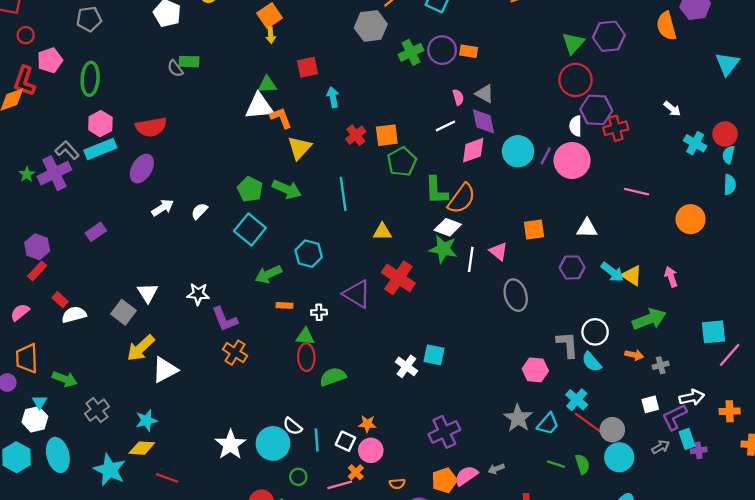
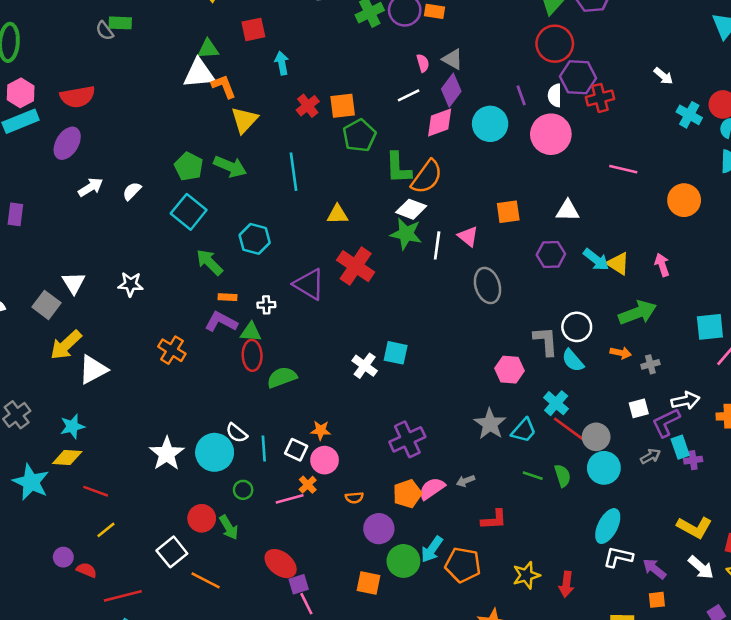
purple diamond: (483, 121) -> (451, 90), turned 48
purple line: (546, 156) -> (521, 95), moved, turned -48
purple rectangle: (96, 232) -> (15, 214), turned -48
green arrow: (268, 274) -> (209, 262), turned 70
purple L-shape: (225, 319) -> (221, 322), moved, turned 140

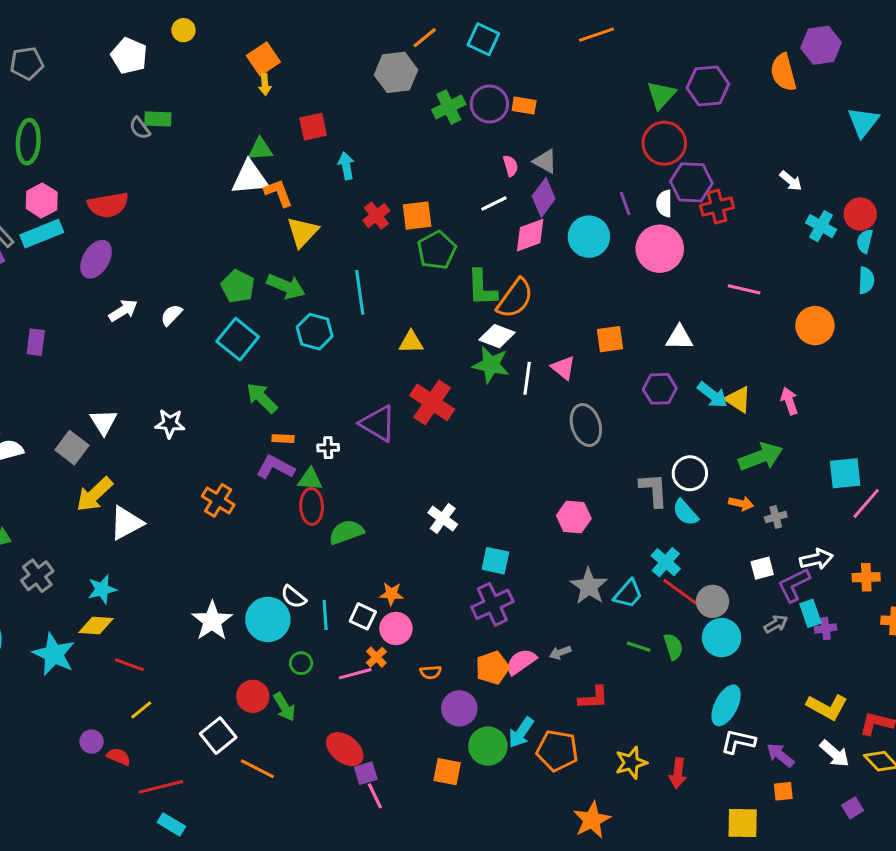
cyan hexagon: (255, 239) -> (315, 332), moved
cyan square: (396, 353) -> (495, 561), moved
pink hexagon: (509, 370) -> (574, 517), moved

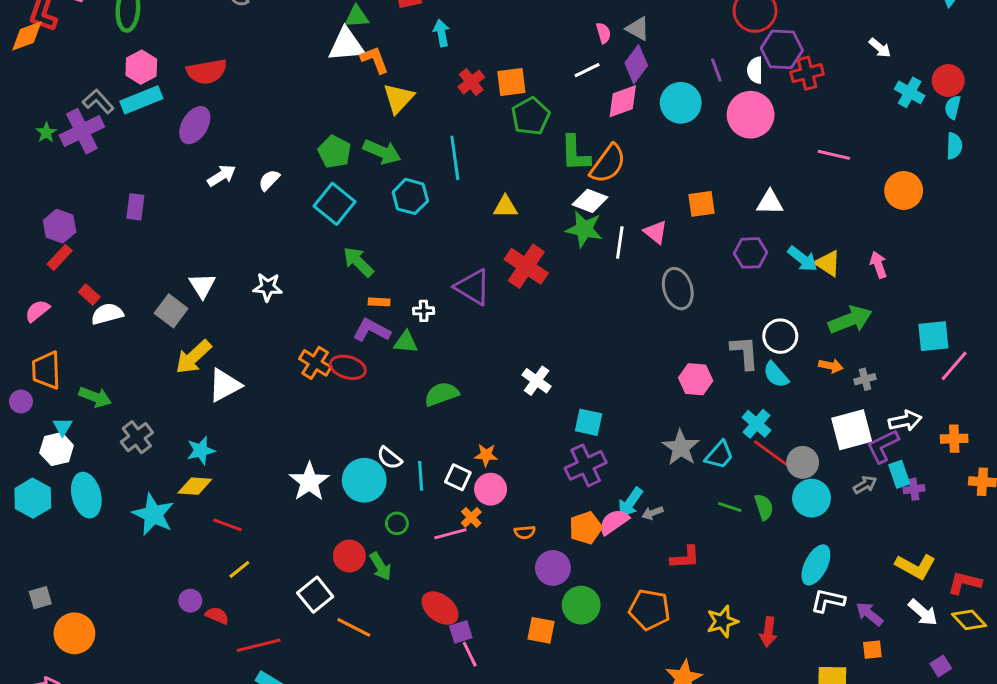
red ellipse: (312, 506) -> (348, 367), moved, turned -72
pink hexagon: (574, 517) -> (696, 379), moved
white square: (762, 568) -> (852, 430), size x1.8
cyan arrow: (521, 733) -> (630, 503), moved

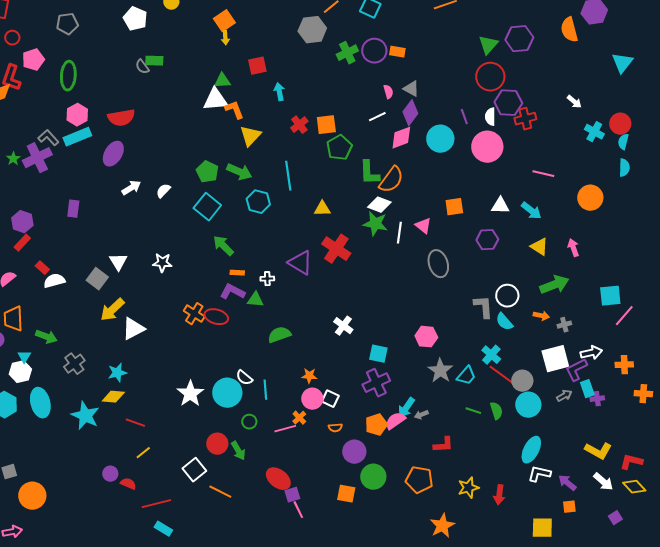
cyan arrow: (803, 259) -> (531, 211), moved
pink hexagon: (696, 379) -> (426, 337), moved
white square: (458, 477) -> (330, 399), moved

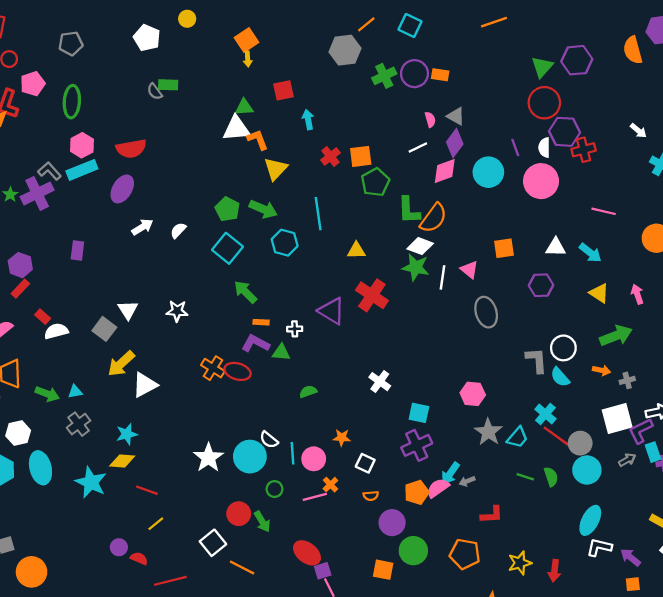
green semicircle: (279, 335) -> (308, 392), size x0.7
cyan triangle: (24, 357) -> (75, 392), moved, turned 48
pink circle: (312, 399) -> (314, 459), moved

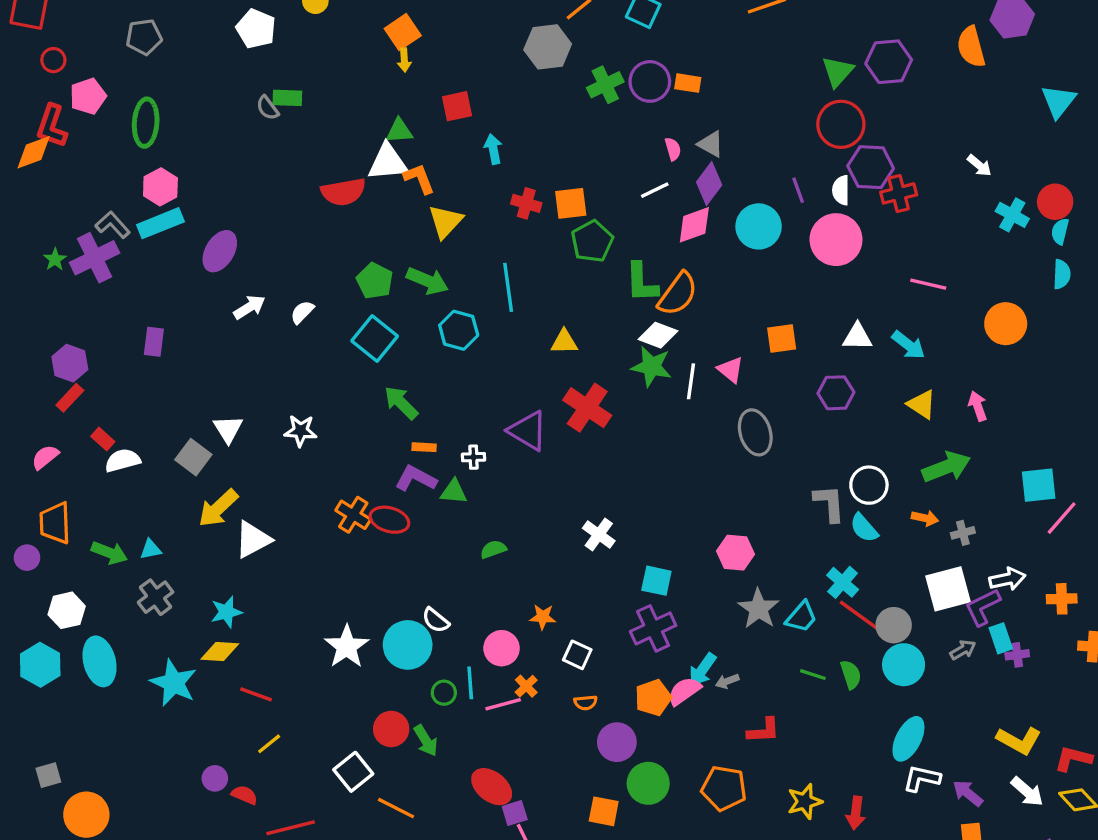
red semicircle: (131, 149) -> (343, 192), moved
red cross: (330, 156) -> (526, 203), turned -36
cyan line: (292, 453) -> (470, 683), moved

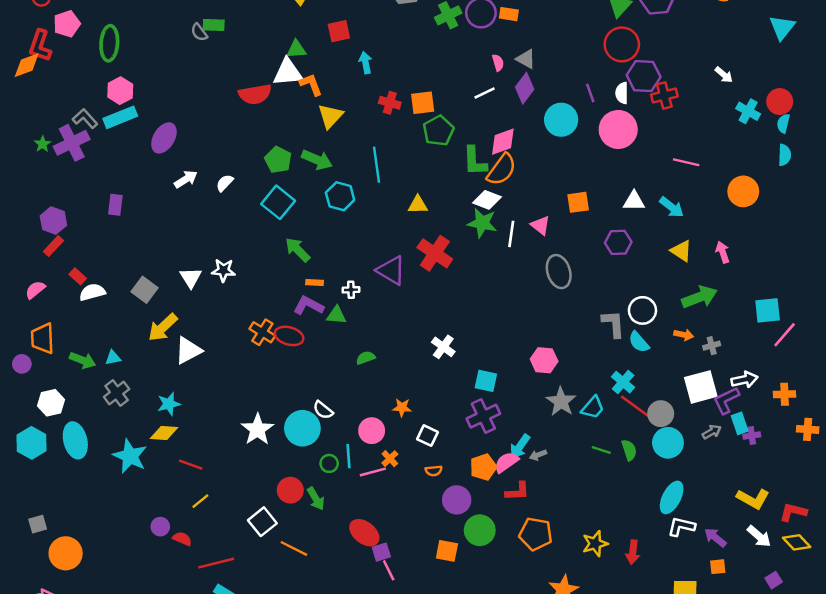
pink diamond: (694, 225) -> (503, 142), moved
white triangle: (228, 429) -> (191, 278), moved
red L-shape: (763, 731) -> (517, 491), moved

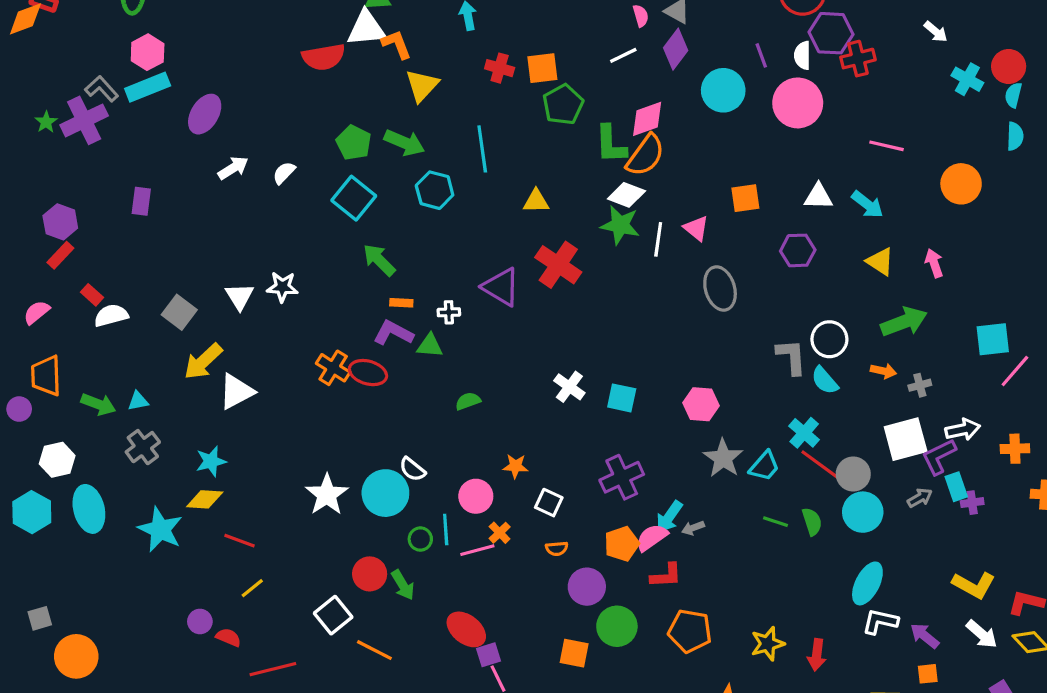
cyan square: (486, 381) -> (622, 398), moved

